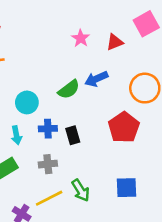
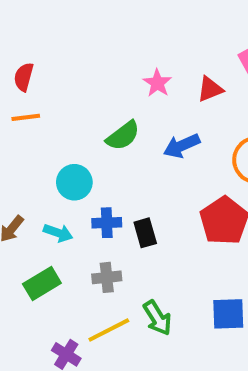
green semicircle: (69, 89) -> (123, 136), moved
cyan arrow: (16, 135) -> (58, 233), turned -60

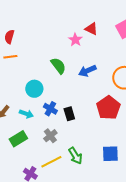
red triangle: (210, 89) -> (91, 29), moved, turned 48
green semicircle: (123, 136) -> (58, 66), turned -90
blue cross: (107, 223) -> (50, 109), turned 32
gray cross: (107, 277) -> (50, 136), turned -32

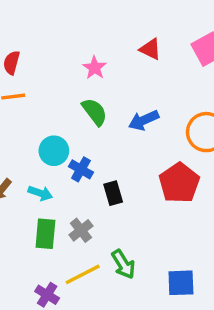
pink star: (75, 40) -> (95, 68), moved
blue cross: (50, 109) -> (81, 169), moved
green rectangle: (18, 139) -> (45, 234), moved, turned -54
blue square: (110, 154) -> (181, 283), moved

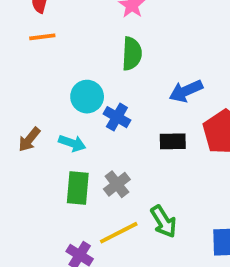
green semicircle: (95, 112) -> (132, 54), turned 40
blue arrow: (144, 120) -> (186, 91), moved
black rectangle: (113, 193) -> (173, 141), moved, turned -75

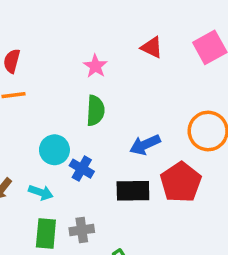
black rectangle: (173, 141) -> (133, 191), size x1.4
gray cross: (117, 184) -> (82, 230), turned 30

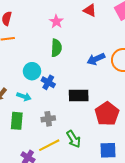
blue arrow: (145, 145) -> (96, 59), moved
red pentagon: (181, 182) -> (107, 114), moved
green rectangle: (46, 233) -> (17, 121), moved

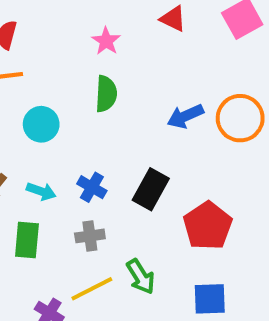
cyan circle: (32, 71) -> (41, 124), moved
blue cross: (48, 82) -> (92, 187), moved
black rectangle: (79, 95) -> (151, 189), turned -60

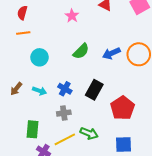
green semicircle: (106, 94) -> (81, 51), moved, turned 42
green rectangle: (27, 240) -> (32, 129), moved
green arrow: (141, 277) -> (89, 133), turned -36

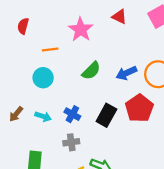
pink star: (72, 16) -> (81, 30), size x1.5
orange line: (23, 33) -> (50, 50), moved
red pentagon: (123, 108) -> (139, 108), moved

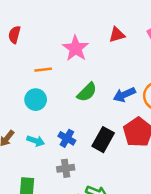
red triangle: (119, 17) -> (117, 35), turned -42
red semicircle: (23, 26) -> (14, 35), moved

